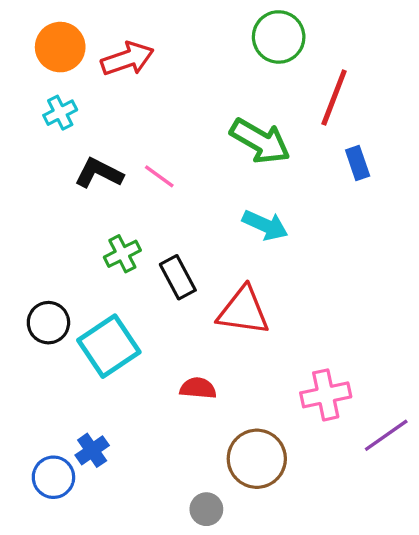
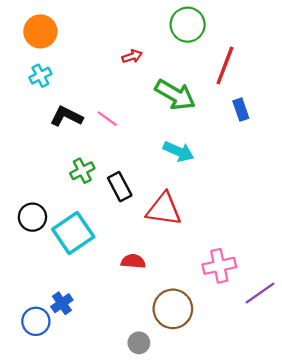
red arrow: (127, 59) -> (132, 56), moved, size x0.6

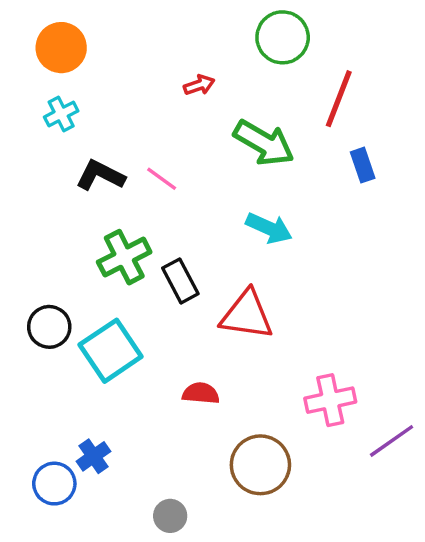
green cross: (82, 171) -> (124, 257), size x1.4
gray circle: (139, 343) -> (170, 516), moved

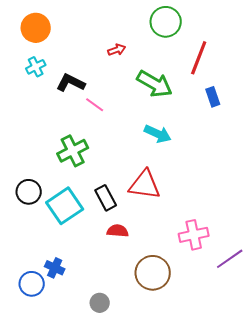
black L-shape: (100, 175) -> (71, 83), moved
black rectangle: (180, 281) -> (106, 198), moved
blue cross: (94, 456) -> (55, 268), turned -30

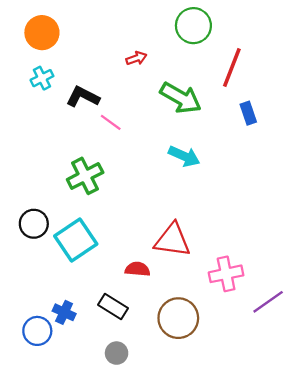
red triangle: (145, 185) -> (172, 240), moved
black rectangle: (106, 198) -> (113, 306), moved, turned -30

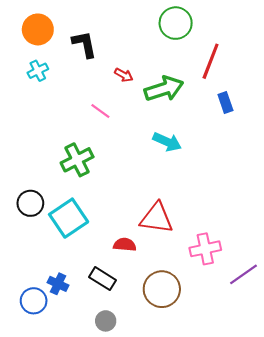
red arrow: (136, 58) -> (124, 75), moved, turned 48
black L-shape: (83, 97) -> (84, 44), moved, turned 52
green arrow: (181, 98) -> (164, 89), turned -48

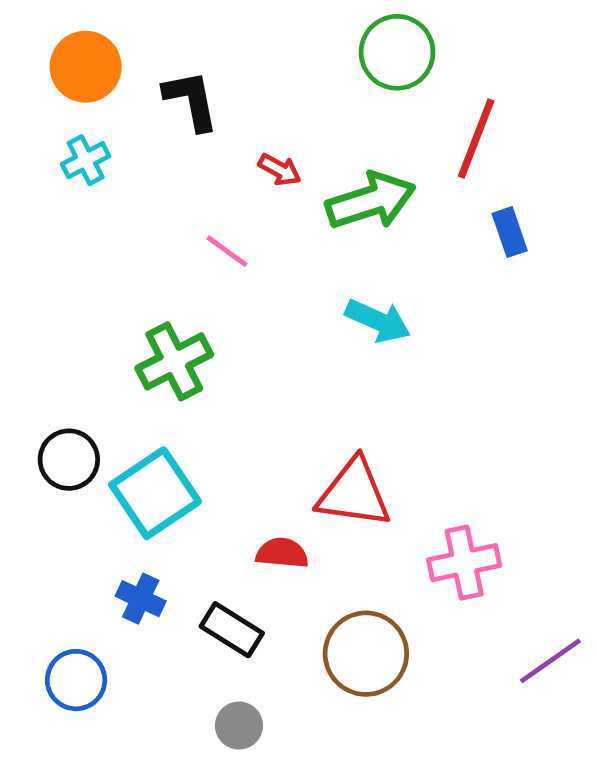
purple line: (243, 274) -> (550, 661), moved
blue cross: (58, 284) -> (141, 599), moved

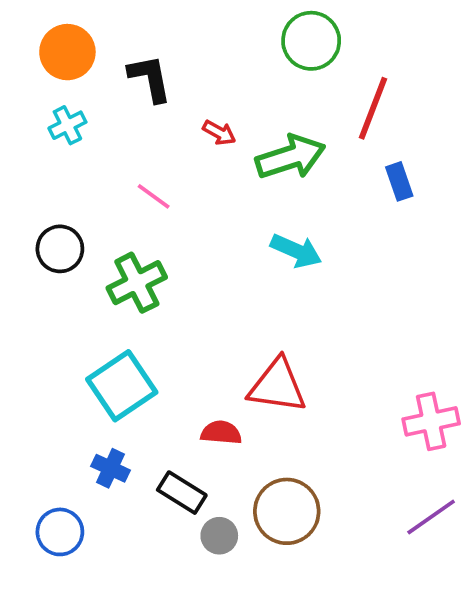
pink line: (227, 251) -> (154, 196), moved
black circle: (69, 460) -> (60, 249), moved
pink cross: (464, 563) -> (431, 421), moved
gray circle: (239, 726) -> (219, 536), moved

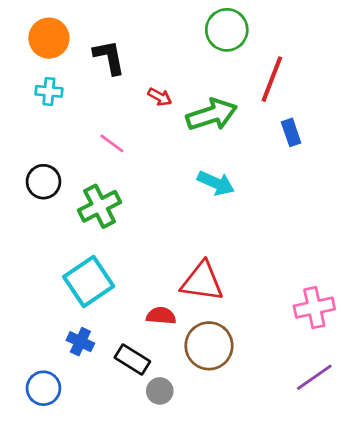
cyan cross: (67, 125) -> (49, 91), turned 32
brown circle: (287, 511) -> (209, 346), moved

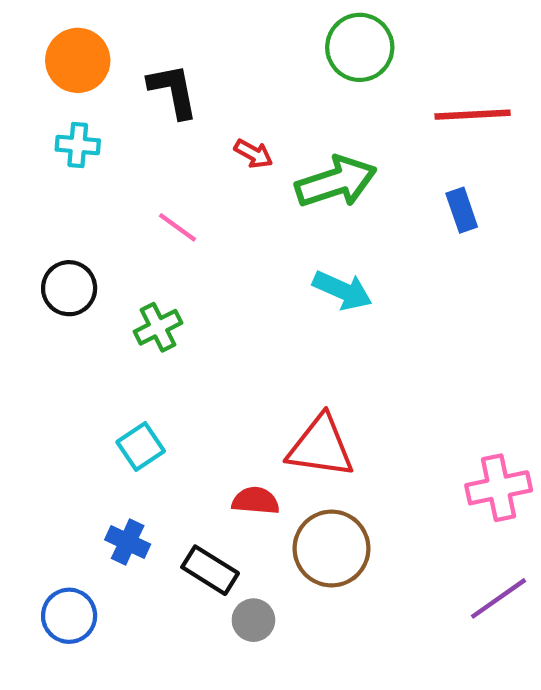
red line: (272, 79) -> (473, 115), moved, turned 66
green cross: (100, 206) -> (158, 327), size x0.7
cyan square: (89, 282) -> (141, 447), size x0.6

